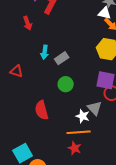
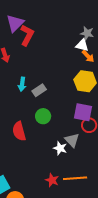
red semicircle: (42, 110) -> (19, 131), moved
orange line: (79, 132) -> (75, 178), moved

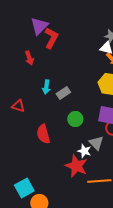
green circle: (43, 116) -> (75, 119), moved
red star: (52, 180) -> (76, 166), moved, size x1.6

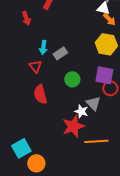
red triangle: (18, 106) -> (35, 66), moved, turned 32
red star: (76, 166) -> (73, 126), turned 30

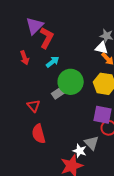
cyan arrow: (43, 47) -> (53, 62), moved, turned -136
green circle: (72, 79) -> (71, 82), moved, size x1.6

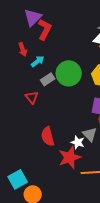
cyan arrow: (53, 62) -> (38, 61), moved
gray rectangle: (59, 93) -> (48, 79), moved
red semicircle: (39, 134) -> (48, 136), moved

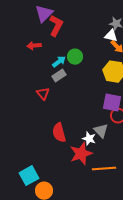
red arrow: (23, 49) -> (34, 46), turned 104
cyan arrow: (38, 61) -> (59, 62), moved
green circle: (69, 73) -> (75, 57), moved, size x0.6

